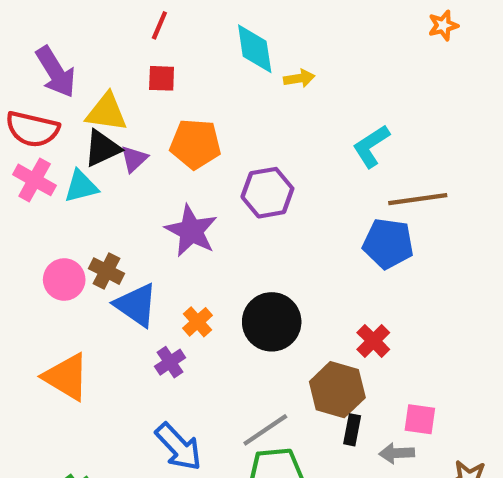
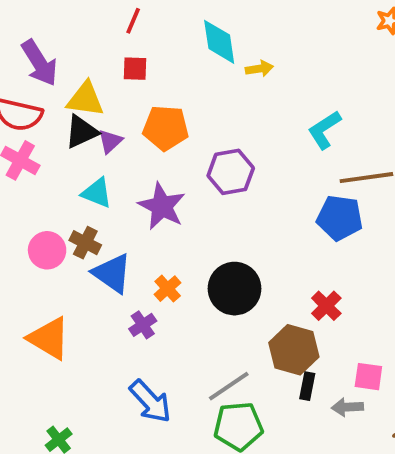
cyan triangle: (81, 186) -> (97, 193), moved, turned 36

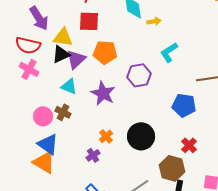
red square: (135, 69) -> (89, 21), size x1.5
cyan L-shape: (324, 130) -> (169, 52), moved
purple triangle: (110, 141) -> (76, 59), size x1.5
blue pentagon: (340, 218) -> (184, 105), moved
blue triangle: (112, 273) -> (48, 144), moved

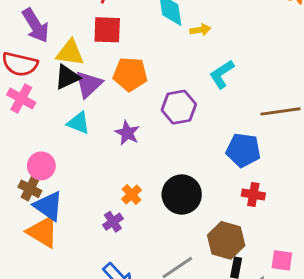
purple star: (103, 93) -> (127, 133), size x0.7
brown cross: (63, 112) -> (30, 189), moved
red cross: (189, 145) -> (253, 195), moved, turned -35

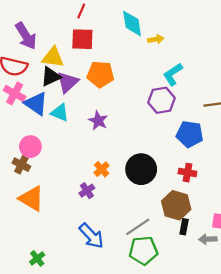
purple hexagon: (179, 107) -> (161, 100), moved
red cross: (253, 195) -> (187, 173), moved
blue triangle: (48, 206) -> (36, 104), moved

